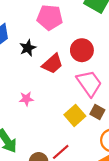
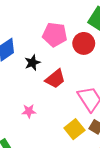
red circle: (82, 50) -> (84, 43), moved

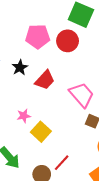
yellow square: (74, 129) -> (41, 132), moved

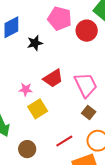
red trapezoid: (45, 80) -> (53, 78), moved
red line: (62, 163) -> (64, 141), moved

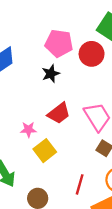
black star: (35, 43) -> (51, 74), moved
red line: (64, 141) -> (80, 184), turned -36

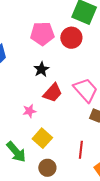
black star: (51, 74) -> (41, 69), moved
yellow square: (45, 151) -> (42, 138), moved

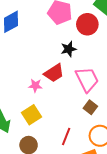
black star: (41, 69) -> (69, 49), moved
pink star: (29, 111) -> (35, 86), moved

